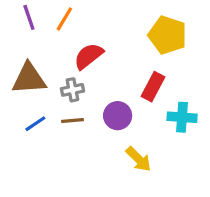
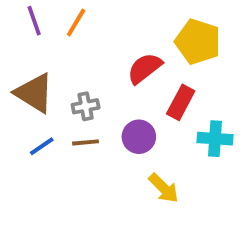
red semicircle: (89, 56) -> (145, 68), moved
brown triangle: (29, 79) -> (34, 93), turned 36

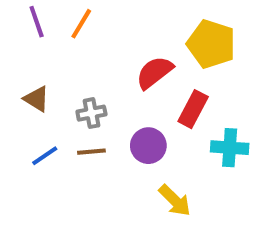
brown triangle: (34, 93) -> (37, 99), size x0.6

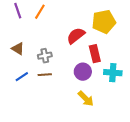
yellow pentagon: (211, 44) -> (104, 22), turned -30
red rectangle: (193, 109) -> (95, 54), turned -42
purple circle: (148, 146) -> (83, 72), moved

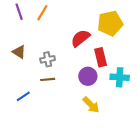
blue line: (22, 77) -> (23, 96), moved

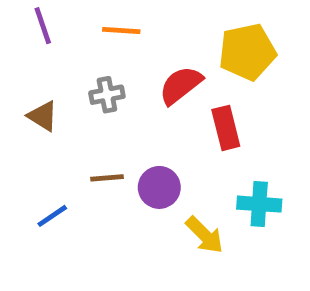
orange line: (42, 13) -> (121, 30), moved, turned 63
gray cross: (48, 59) -> (107, 95), moved
purple circle: (88, 76) -> (159, 187), moved
cyan cross: (120, 77) -> (259, 204), moved

